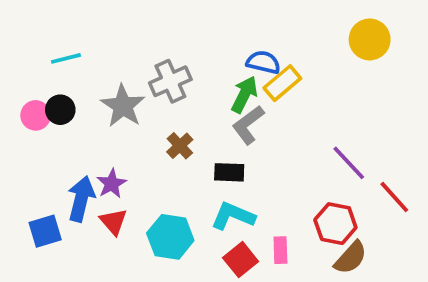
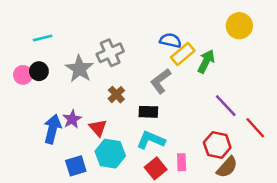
green arrow: (244, 95) -> (206, 61), moved
red triangle: (113, 222) -> (98, 128), moved
blue square: (45, 231) -> (76, 166), moved

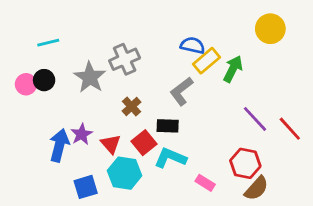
red line: (255, 128) -> (290, 129), moved
pink rectangle: (182, 162) -> (205, 183), turned -56
red square: (156, 168) -> (144, 143), moved

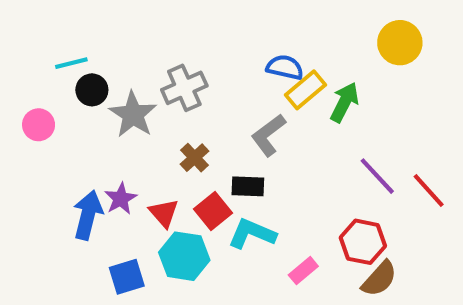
black circle: (44, 80) -> (92, 90), moved
pink rectangle: (205, 183) -> (303, 271), turned -72

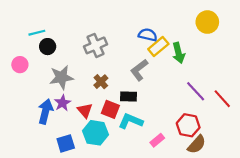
green arrow: (344, 102) -> (179, 53), turned 138
gray star: (133, 115) -> (61, 77), moved, turned 30
red square: (213, 211) -> (110, 109), turned -30

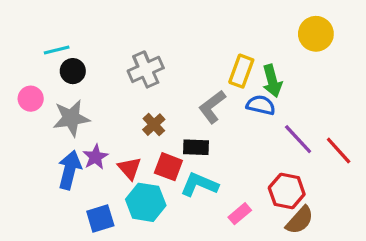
blue semicircle: (148, 35) -> (261, 105), moved
yellow rectangle: (158, 47) -> (241, 71), turned -30
gray star: (61, 77) -> (71, 118), moved

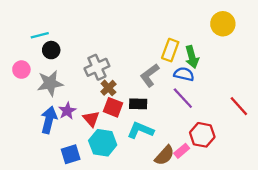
gray cross: (146, 69) -> (97, 67), moved
purple line: (298, 139) -> (183, 98), moved
red square: (168, 167) -> (113, 107), moved
pink rectangle: (240, 214) -> (182, 151), moved
brown semicircle: (300, 220) -> (164, 155), moved

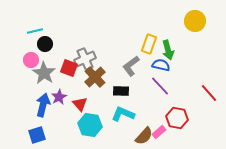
pink circle: (21, 70) -> (31, 60), moved
gray star: (50, 83) -> (44, 73), turned -30
brown cross: (108, 88) -> (95, 77), size x1.5
red square: (113, 107) -> (69, 68), moved
blue square: (71, 154) -> (37, 135), moved

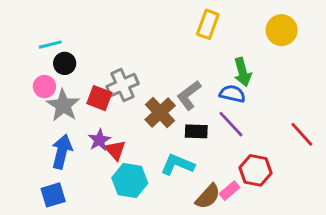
yellow rectangle: (149, 44) -> (208, 24), moved
brown cross: (95, 77) -> (160, 113), moved
black rectangle: (121, 91) -> (196, 131), moved
purple star: (59, 97) -> (99, 140), moved

